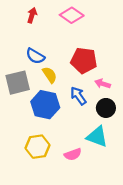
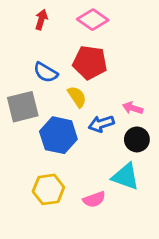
red pentagon: (84, 60) -> (90, 62), moved
yellow semicircle: (50, 75) -> (77, 97), moved
blue arrow: (78, 96) -> (101, 124), turned -72

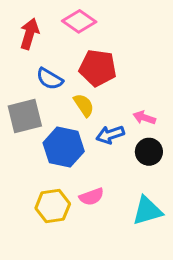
red arrow: (41, 20) -> (29, 34), moved, size x1.4
pink diamond: (93, 20) -> (79, 21), moved
cyan triangle: (126, 177) -> (147, 211), moved, turned -36
pink semicircle: (94, 199) -> (92, 197), moved

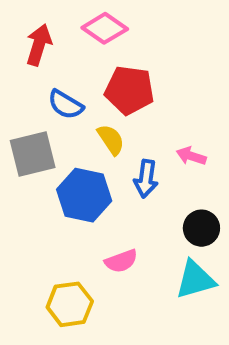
blue arrow: (110, 135) -> (146, 179), turned -64
black circle: (149, 152) -> (201, 228), moved
yellow hexagon: (53, 206) -> (70, 304), moved

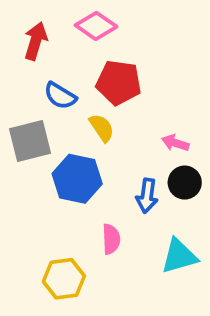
blue arrow: (146, 179) -> (147, 196), moved
black circle: (201, 228) -> (185, 183), moved
pink semicircle: (121, 261) -> (111, 239), turned -72

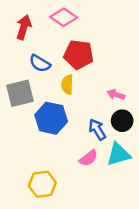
yellow semicircle: (102, 128) -> (67, 85), turned -144
blue arrow: (147, 196) -> (97, 129), turned 140
pink semicircle: (111, 239) -> (88, 158), moved, turned 54
cyan triangle: (179, 256) -> (118, 154), moved

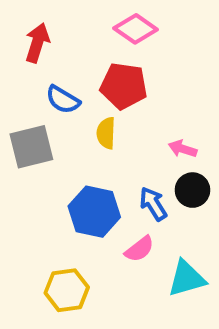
pink diamond: (64, 17) -> (136, 29), moved
blue hexagon: (51, 118) -> (94, 212), moved
cyan triangle: (118, 154) -> (187, 278), moved

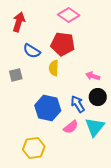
gray square: (31, 147) -> (16, 75), size x0.6
cyan triangle: (187, 278) -> (95, 127), moved, turned -35

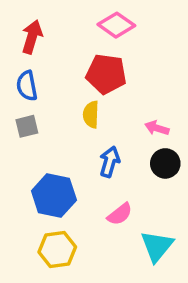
blue semicircle: (32, 51) -> (27, 86), moved, turned 48
blue arrow: (78, 104) -> (110, 162), moved, turned 48
blue hexagon: (48, 108) -> (54, 196), moved
cyan triangle: (95, 127) -> (157, 246), moved

